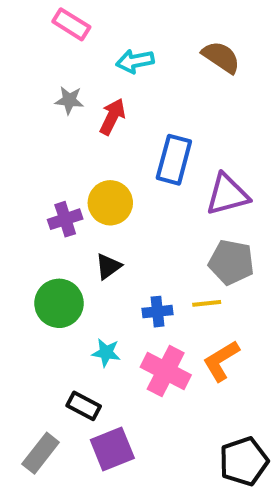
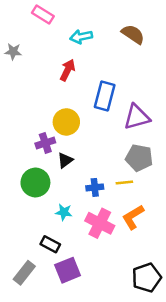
gray star: (69, 100) -> (13, 52), moved
purple cross: (65, 219) -> (45, 143), moved

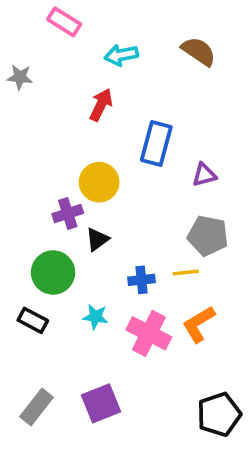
purple triangle: (137, 117) -> (204, 175), size x0.6
black rectangle: (50, 244) -> (33, 320), moved

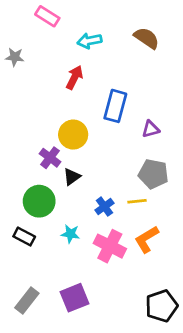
purple cross: (68, 214) -> (50, 158), turned -35
blue cross: (142, 280) -> (104, 207), turned -30

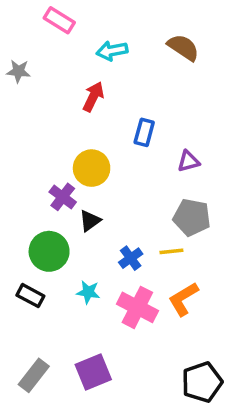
blue rectangle: (115, 106) -> (144, 132), size x0.7

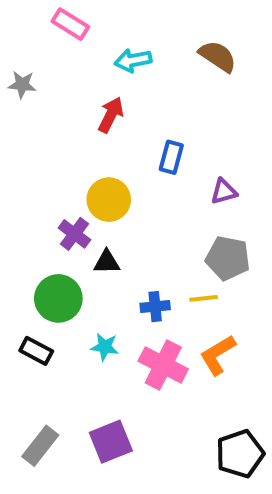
black triangle: (90, 221) -> (107, 262), turned 35
blue cross: (131, 258) -> (155, 307), turned 30

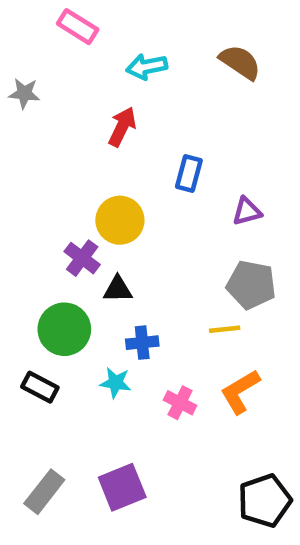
blue cross: (155, 307) -> (142, 343), moved
pink cross: (163, 365) -> (180, 403), size x0.6

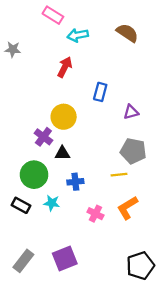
pink rectangle: (78, 27) -> (53, 15), moved
cyan star: (116, 383) -> (52, 203), moved

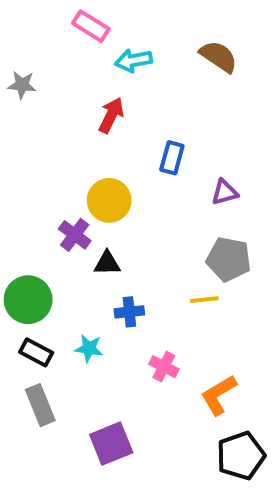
green circle: (34, 175) -> (28, 300), moved
orange L-shape: (127, 208) -> (219, 395), moved
gray rectangle: (23, 261) -> (40, 405), moved, turned -60

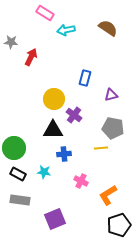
red arrow: (111, 115) -> (31, 57), moved
purple cross: (75, 235) -> (74, 115), moved
black triangle: (107, 263) -> (53, 130), size x1.5
gray rectangle: (40, 405) -> (20, 200), turned -60

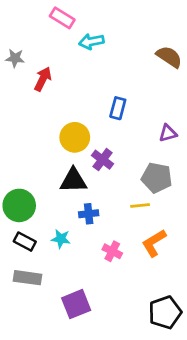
brown semicircle: (108, 28) -> (169, 57), moved
purple triangle: (111, 95) -> (168, 133), moved
orange L-shape: (108, 195) -> (154, 243), moved

